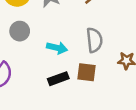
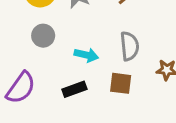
black rectangle: (58, 79) -> (74, 89), moved

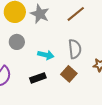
brown square: (121, 83) -> (69, 74), turned 35

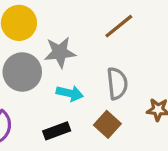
gray star: (40, 14) -> (60, 52), moved, turned -30
gray circle: (17, 42) -> (22, 72), size x1.5

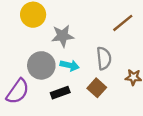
brown line: (119, 26) -> (123, 23), moved
gray circle: (22, 72) -> (41, 65), moved

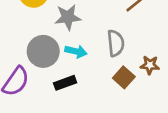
brown square: (97, 88) -> (124, 77), moved

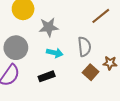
gray circle: (43, 51) -> (16, 48), moved

